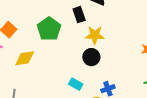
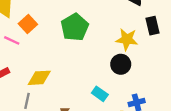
black rectangle: (79, 15) -> (153, 26), moved
yellow diamond: (25, 58) -> (39, 78), moved

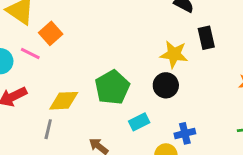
green pentagon: (75, 27) -> (112, 87), moved
cyan rectangle: (100, 94) -> (139, 122), turned -63

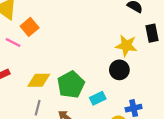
green pentagon: (112, 87) -> (71, 85), moved
gray line: (48, 129) -> (38, 108), moved

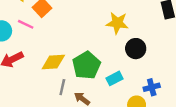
yellow star: (126, 46) -> (117, 23), moved
gray line: (38, 108) -> (62, 87), moved

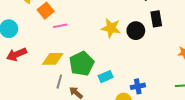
pink line: (26, 24) -> (60, 26), moved, turned -40
black circle: (136, 49) -> (136, 31), moved

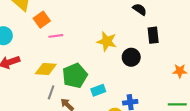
black circle: (136, 31) -> (131, 57), moved

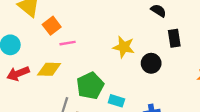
yellow diamond: (46, 69) -> (49, 69), moved
cyan rectangle: (98, 90) -> (116, 101), turned 40

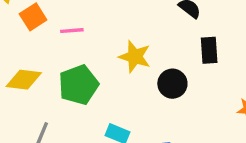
pink line: (68, 43) -> (72, 31), moved
green pentagon: (90, 86) -> (79, 85), moved

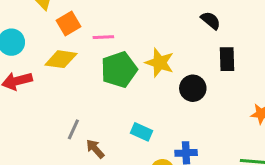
yellow diamond: (24, 80) -> (61, 59), moved
green pentagon: (79, 85) -> (119, 70), moved

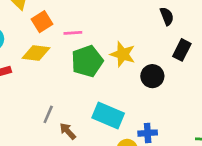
black semicircle: (211, 20) -> (167, 16), turned 30
black rectangle: (227, 59) -> (182, 50), turned 30
cyan rectangle: (142, 132) -> (108, 115), size x1.6

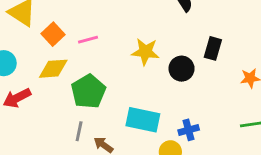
black rectangle: (182, 50) -> (213, 48), moved
green pentagon: (87, 61) -> (88, 91), moved

